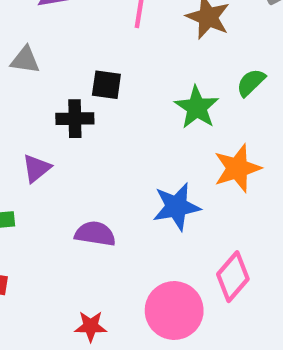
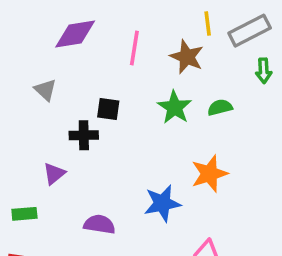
gray triangle: (25, 60) -> (45, 90), turned 35
green semicircle: (251, 83) -> (220, 107), turned 30
green star: (197, 107) -> (175, 107), moved

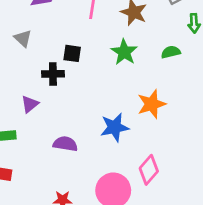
green semicircle: (220, 107) -> (171, 52), moved

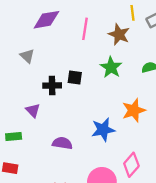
black square: (72, 53) -> (75, 78), moved
purple triangle: (30, 104) -> (33, 110), turned -35

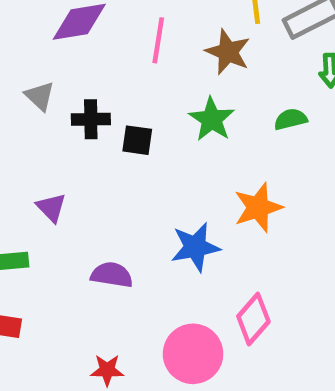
black cross: (52, 85) -> (91, 119), moved

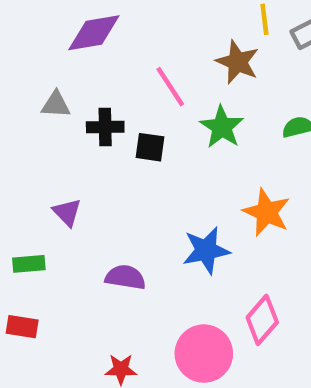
pink line: (158, 40) -> (170, 87), moved, turned -42
gray triangle: (40, 96) -> (56, 105), turned -40
orange star: (258, 208) -> (267, 212), turned -30

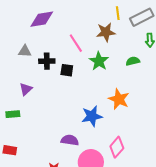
brown star: (237, 62) -> (106, 32), turned -30
purple triangle: (67, 212) -> (26, 89), moved, turned 32
green rectangle: (29, 264) -> (13, 114), moved
purple semicircle: (125, 277) -> (70, 140), moved

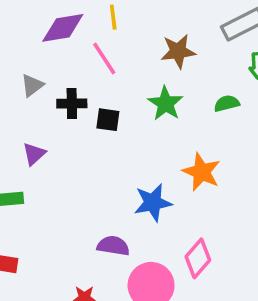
yellow line: (118, 13) -> (113, 17), moved
pink line: (76, 43) -> (104, 58), moved
gray triangle: (25, 51) -> (32, 85), turned -40

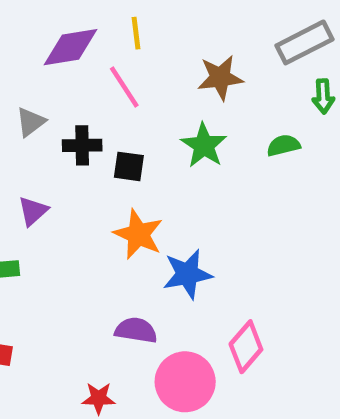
orange star: (201, 172) -> (138, 234), moved

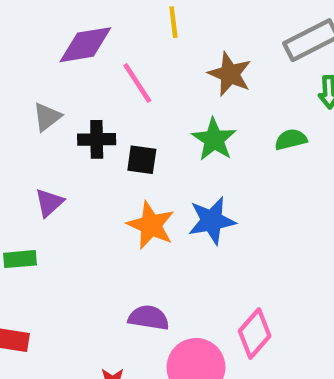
yellow line: (136, 33) -> (173, 22), moved
brown star: (220, 78) -> (230, 74), turned 30
blue star: (187, 274) -> (212, 221), moved

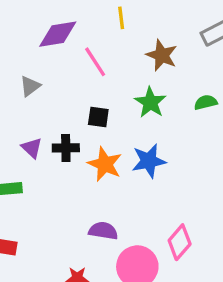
black cross: (97, 139) -> (66, 148), moved
purple triangle: (49, 203) -> (32, 148), turned -35

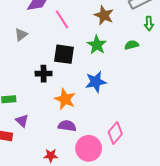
black square: (98, 117) -> (64, 54), size x1.5
purple triangle: (32, 148) -> (22, 121), moved
orange star: (105, 164) -> (65, 99), moved

